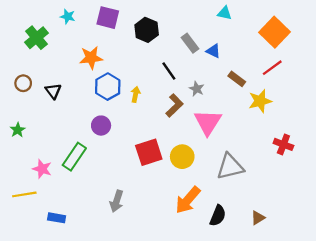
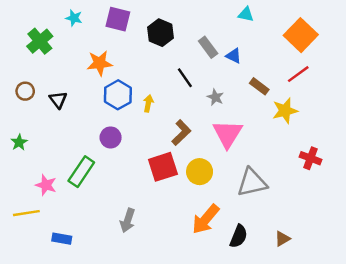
brown L-shape: (174, 105) -> (181, 133), moved

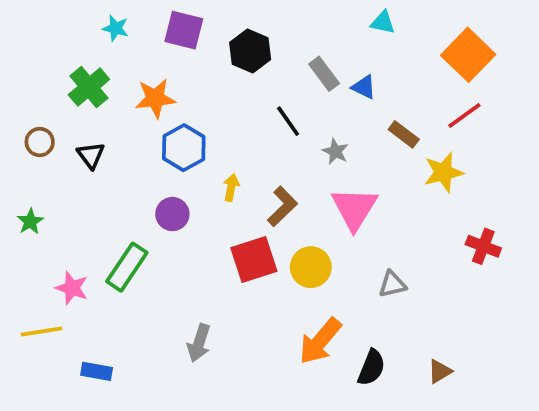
green cross: (40, 41) -> (89, 87), moved
yellow arrow: (148, 103) -> (231, 187), moved
gray triangle: (252, 183) -> (392, 284), size x0.6

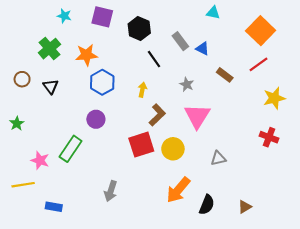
black line: (288, 121) -> (154, 59), moved
yellow star: (443, 172) -> (274, 98), moved
yellow arrow: (231, 187) -> (142, 90), moved

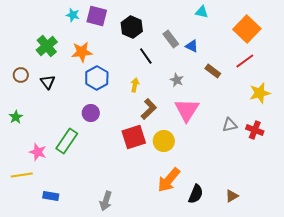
cyan star: (64, 16) -> (73, 15), moved
gray triangle: (218, 158) -> (230, 125), moved
gray arrow: (111, 191) -> (106, 201), moved

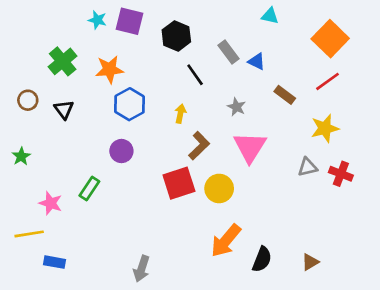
yellow star: (260, 93) -> (325, 128), moved
green rectangle: (67, 141) -> (89, 188), size x0.7
blue rectangle: (51, 196) -> (55, 262), moved

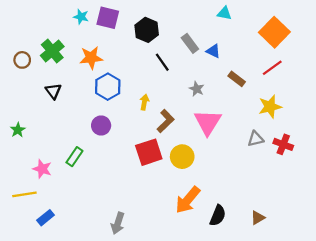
brown circle: (28, 100) -> (22, 60), moved
yellow arrow: (180, 114) -> (144, 102), moved
blue rectangle: (55, 262) -> (46, 218), turned -49

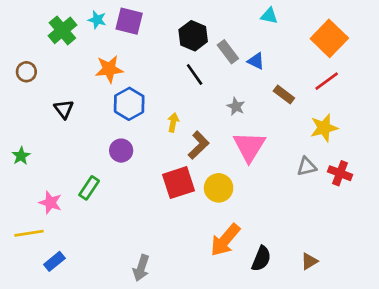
black hexagon: (147, 30) -> (193, 36), moved
green cross: (52, 51) -> (62, 30), moved

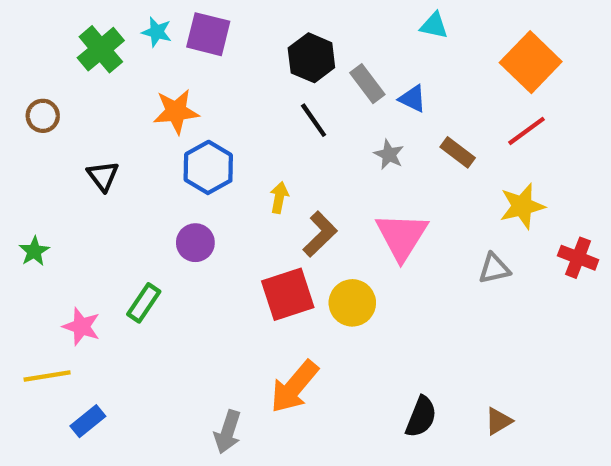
gray star: (236, 106) -> (389, 155), moved
red cross: (340, 173) -> (578, 258), moved
orange arrow: (225, 240) -> (294, 387), moved

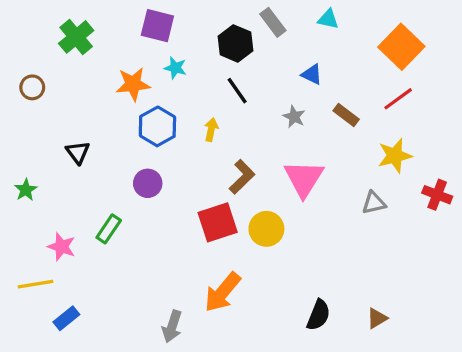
cyan star: (157, 32) -> (175, 68), moved
gray rectangle: (367, 84) -> (273, 22), moved
black triangle: (103, 176) -> (78, 152), moved
yellow arrow: (279, 198) -> (211, 130), moved

